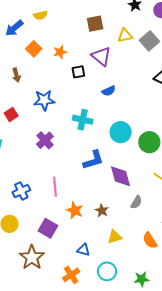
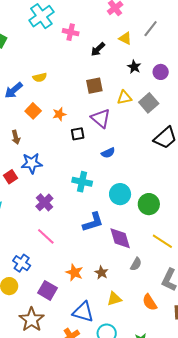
blue star: (44, 100) -> (32, 163), moved
pink line: (55, 187) -> (46, 236), moved, turned -42
blue cross: (21, 191) -> (22, 263), moved, turned -30
blue triangle: (83, 250) -> (83, 312), size x1.6

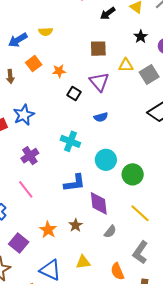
black square: (78, 134) -> (74, 94), turned 32
brown arrow: (16, 137) -> (10, 76), moved
blue star: (32, 163) -> (24, 115), turned -30
brown star: (101, 273) -> (76, 225), moved

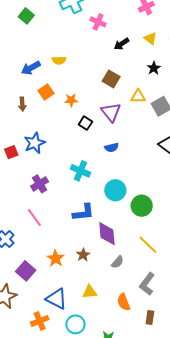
brown square: (98, 49) -> (111, 79), turned 30

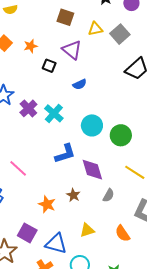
cyan cross: (80, 171) -> (54, 113), turned 30
purple cross: (40, 184) -> (28, 108), moved
purple square: (26, 271) -> (27, 233), moved

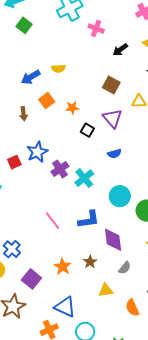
pink line: (18, 168) -> (52, 221), moved
yellow triangle: (87, 230) -> (106, 290), moved
purple square: (27, 233) -> (31, 279), moved

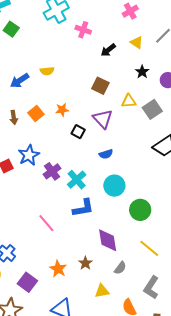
orange square: (47, 101) -> (36, 113), moved
cyan circle: (120, 196) -> (114, 186), moved
blue L-shape: (89, 220) -> (83, 208), moved

